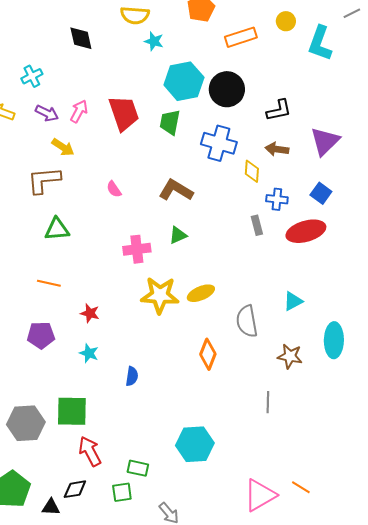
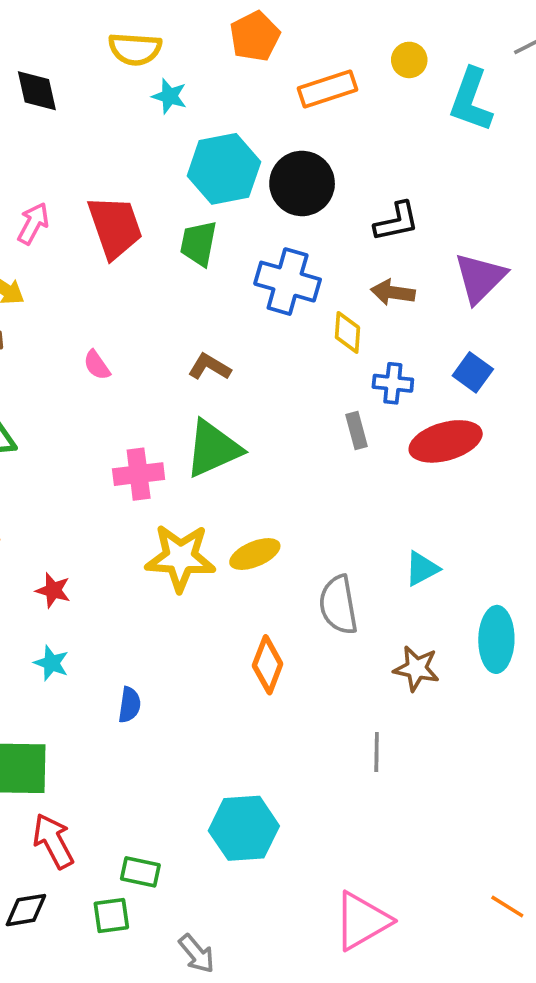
brown L-shape: (176, 190) -> (209, 367), size x0.7
green triangle: (178, 235) -> (213, 449), size x1.8
orange line: (301, 487) -> (507, 906), moved

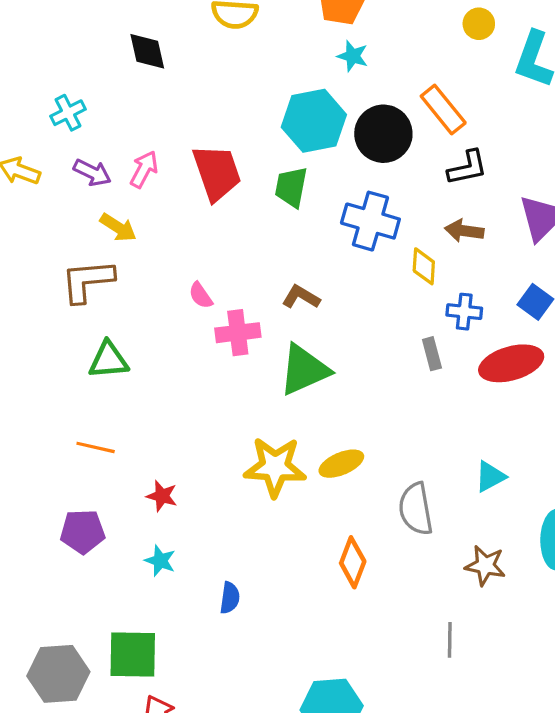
orange rectangle: (327, 89) -> (443, 109), moved, turned 69
cyan star: (169, 96) -> (353, 56), moved
pink cross: (139, 474) -> (238, 333), moved

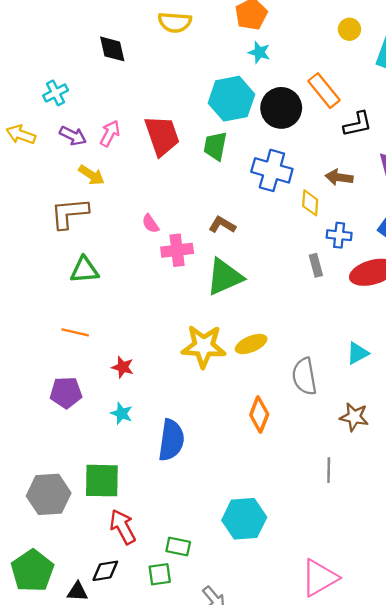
black L-shape: (467, 168) -> (358, 124), moved
blue semicircle: (230, 598) -> (171, 440), size x1.8

